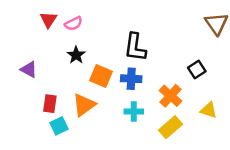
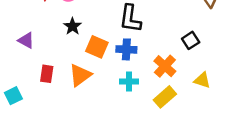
cyan square: (59, 126) -> (13, 96), moved

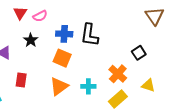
black star: (72, 26) -> (31, 40), moved
blue cross: (126, 49) -> (64, 34), moved
orange triangle: (80, 75) -> (59, 86), moved

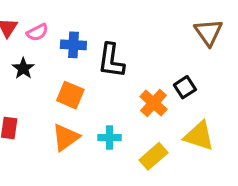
blue cross: (64, 34) -> (73, 45), moved
orange cross: (118, 74) -> (153, 103), moved
yellow triangle: (148, 85) -> (199, 136), size x1.5

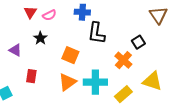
blue cross: (73, 45) -> (82, 12), moved
black square: (185, 87) -> (138, 42), moved
cyan cross: (110, 137) -> (95, 82), size x1.6

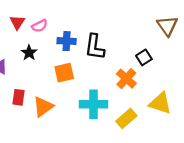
blue cross: (82, 12) -> (67, 41), moved
orange square: (70, 55) -> (64, 73), turned -36
orange triangle: (67, 82) -> (43, 107), moved

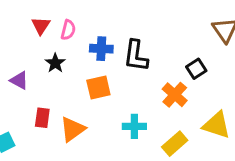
pink semicircle: (40, 26) -> (68, 30), turned -49
cyan cross: (94, 104) -> (134, 126), size x0.7

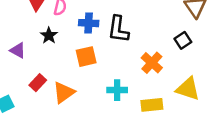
black square: (196, 69) -> (183, 40), moved
red rectangle: (42, 118) -> (38, 83), turned 35
yellow rectangle: (175, 144) -> (152, 105), turned 35

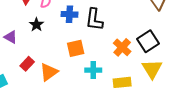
black square: (183, 40) -> (148, 41), moved, size x1.5
orange square: (86, 57) -> (76, 48), moved
yellow triangle: (188, 89) -> (152, 69), turned 40

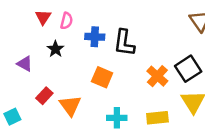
orange square: (76, 48) -> (102, 77), turned 36
cyan cross: (93, 70) -> (117, 118), moved
orange triangle: (49, 72) -> (70, 106), turned -30

